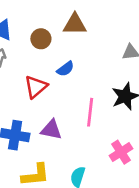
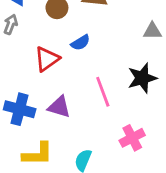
pink line: (90, 112) -> (103, 92), turned -32

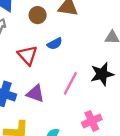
red triangle: (47, 59) -> (27, 55), turned -40
pink line: (103, 92) -> (70, 83), turned 45

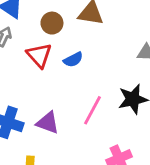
red triangle: (27, 55) -> (39, 55), moved

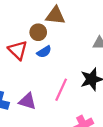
brown circle: (52, 23) -> (38, 32), moved

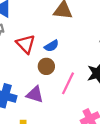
brown circle: (38, 32) -> (46, 66), moved

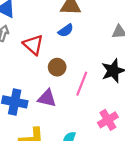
blue semicircle: (52, 46) -> (66, 30), moved

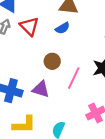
red triangle: (33, 45) -> (29, 26), moved

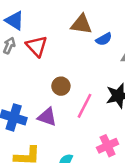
blue semicircle: (62, 28) -> (104, 39), moved

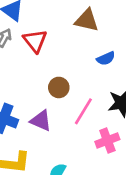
blue semicircle: (104, 39) -> (106, 58), moved
pink cross: (108, 146) -> (107, 140), moved

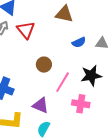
purple triangle: (41, 121) -> (40, 105), moved
pink cross: (107, 140) -> (81, 104), turned 30

